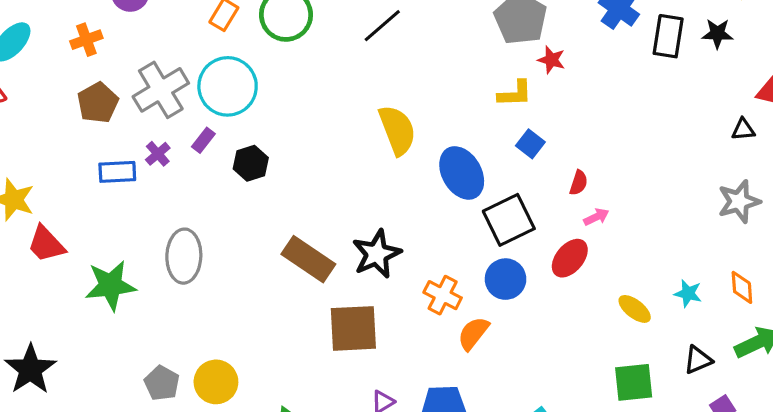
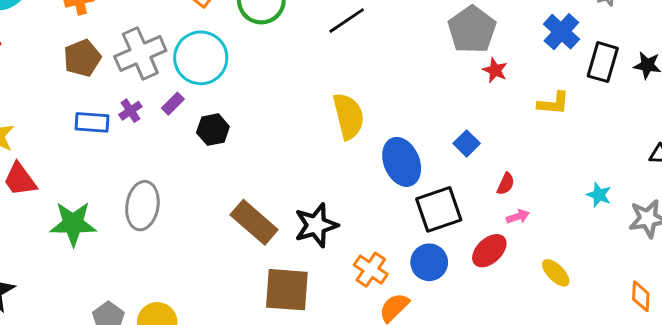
yellow L-shape: (515, 94) -> (553, 103), moved
cyan star: (688, 293) -> (599, 195), moved
yellow ellipse: (635, 309) -> (556, 273), moved

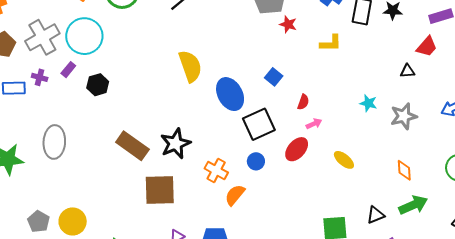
purple cross: (130, 111) -> (40, 77), turned -35
blue circle: (429, 262) -> (256, 161), size x0.7

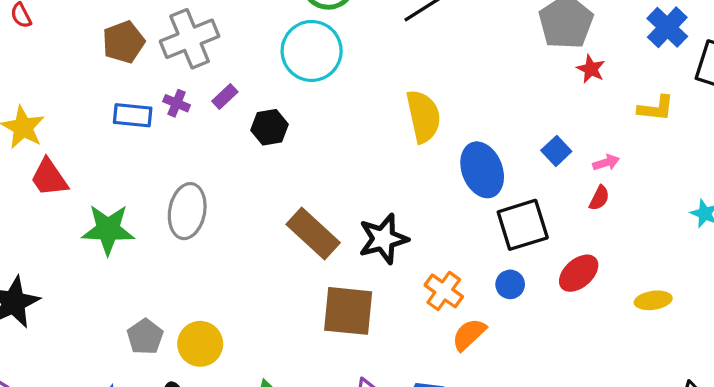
cyan circle: (84, 36) -> (312, 51), moved
pink arrow: (314, 124) -> (606, 163), moved
yellow ellipse: (344, 160) -> (653, 300), turned -55

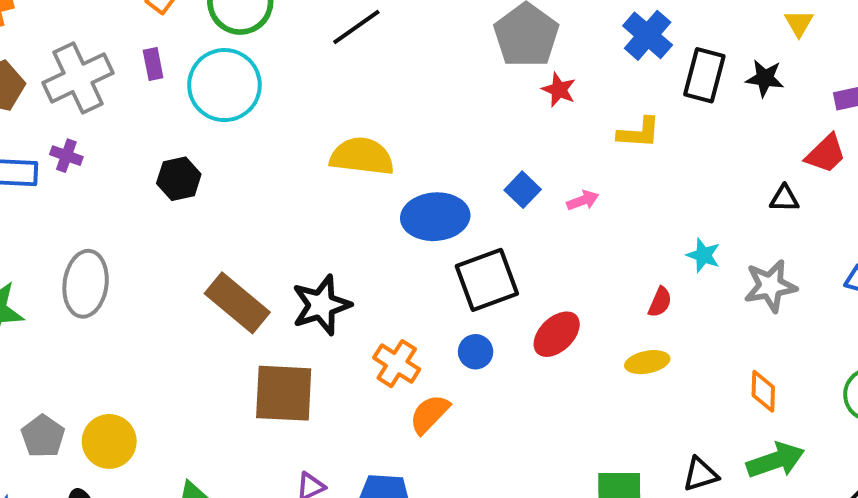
purple rectangle: (225, 97) -> (153, 64), moved, turned -55
yellow semicircle: (423, 116) -> (362, 156), turned -68
blue ellipse: (482, 170) -> (435, 217), turned -70
red semicircle: (599, 198) -> (660, 302), moved

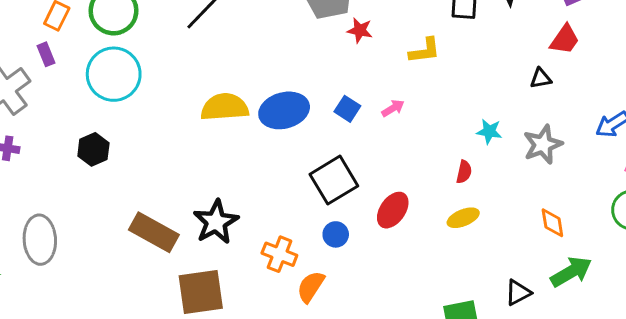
purple rectangle: (153, 64) -> (46, 54), moved
blue ellipse: (435, 217) -> (284, 110), moved

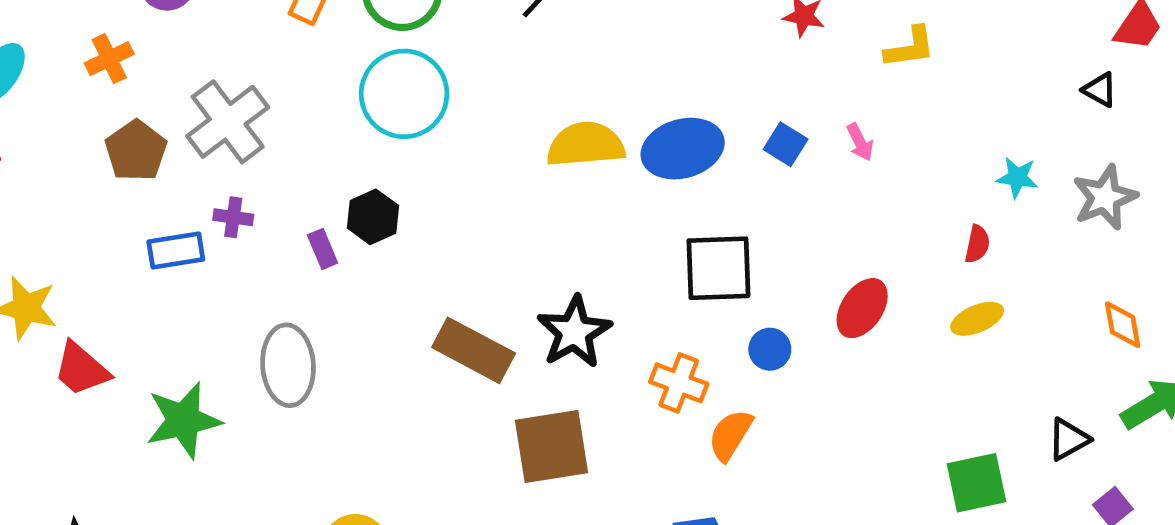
purple rectangle: (46, 54) -> (323, 249), moved
black triangle: (541, 78) -> (1100, 90), turned 40
pink arrow: (393, 108) -> (860, 142), turned 95
black square: (334, 180) -> (718, 268), moved, turned 30

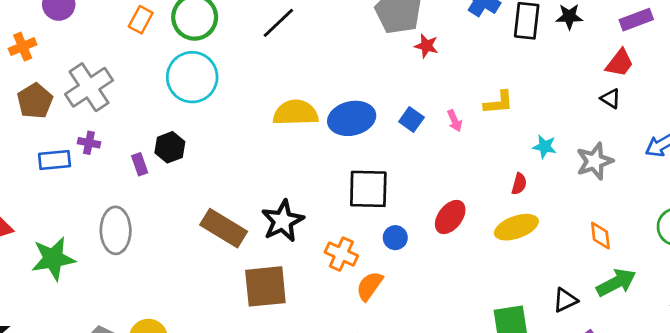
yellow L-shape: (910, 47) -> (499, 103), moved
black triangle: (1100, 90) -> (611, 99), moved
yellow ellipse: (977, 319) -> (516, 227), size x1.4

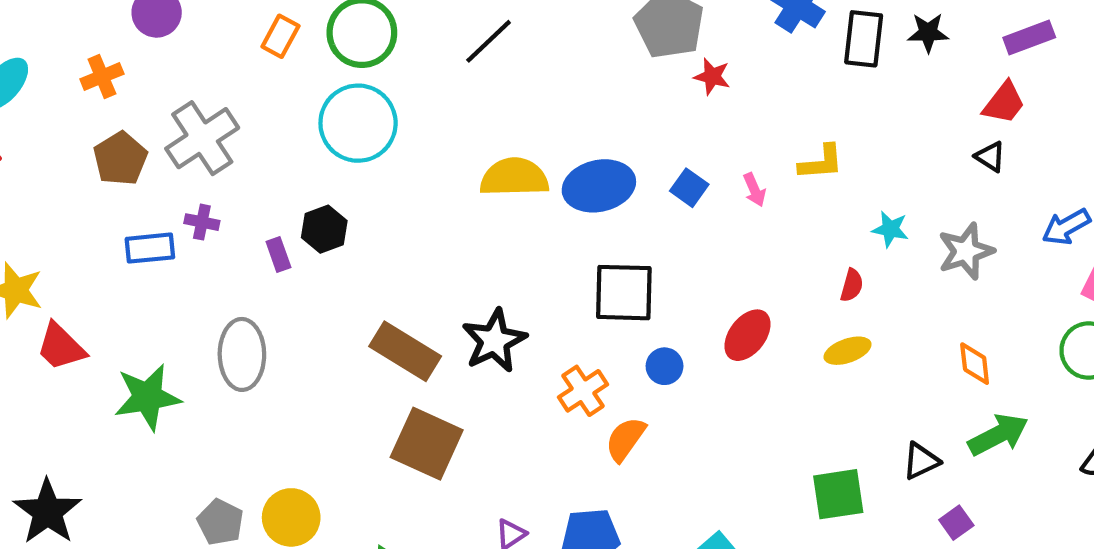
yellow ellipse: (516, 227) -> (848, 351), size x0.7
orange cross: (341, 254) -> (583, 391), turned 32
brown square: (265, 286) -> (427, 444), moved, turned 30

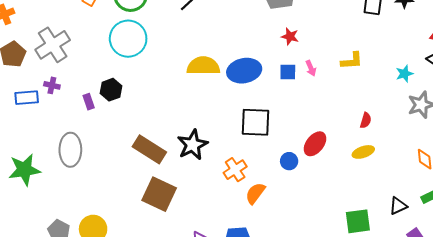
red star: (712, 76) -> (290, 36), moved
blue square: (689, 188) -> (288, 72), turned -36
pink arrow: (754, 190) -> (311, 68), moved
cyan star: (890, 229) -> (404, 74), moved, turned -30
blue circle: (665, 366) -> (289, 161), moved

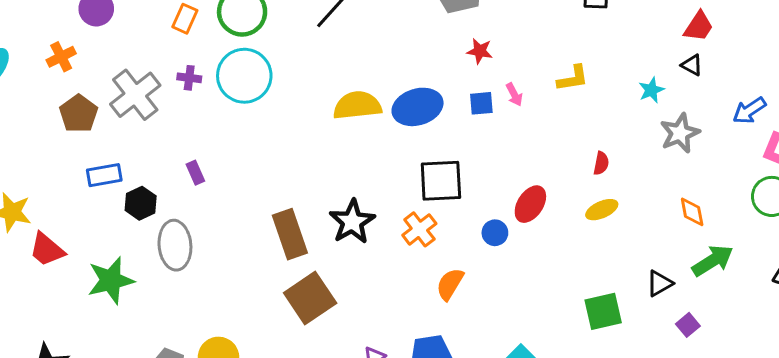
purple cross: (52, 85) -> (189, 78), moved
black hexagon: (111, 90) -> (141, 203), moved
brown rectangle: (149, 149) -> (290, 234), turned 44
orange cross: (235, 170) -> (419, 229), moved
brown square: (159, 194) -> (310, 298), turned 36

